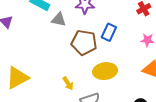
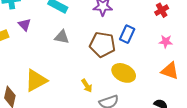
gray triangle: (59, 20) -> (62, 37), moved
yellow ellipse: (105, 71) -> (124, 73), turned 35

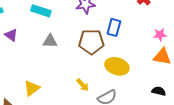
pink star: (166, 42) -> (160, 35), moved
yellow triangle: (36, 80) -> (32, 88), size x0.7

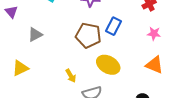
pink star: (160, 35) -> (154, 34), moved
gray triangle: (50, 41) -> (35, 35), moved, turned -42

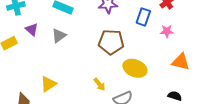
blue rectangle: (113, 26) -> (143, 17), moved
pink star: (154, 34) -> (167, 31), moved
gray triangle: (35, 35) -> (59, 36), moved

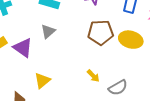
purple triangle: (32, 29) -> (23, 48), moved, size x1.5
yellow ellipse: (135, 68) -> (131, 40), moved

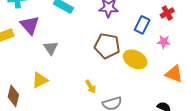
gray triangle: (48, 31) -> (51, 48), moved, turned -35
purple triangle: (23, 48) -> (30, 25), moved

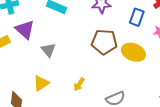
yellow arrow: (91, 87) -> (79, 84), moved, turned 72

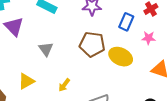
gray triangle: (48, 50) -> (46, 49), moved

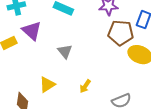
brown pentagon: (92, 44) -> (121, 33), moved

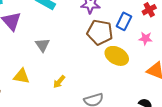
yellow triangle: (47, 85) -> (21, 76), turned 36

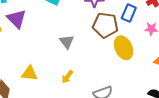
gray triangle: (42, 45) -> (67, 42), moved
yellow ellipse: (117, 56) -> (124, 48), turned 40

